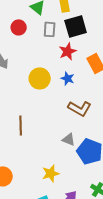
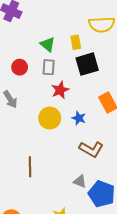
red circle: (19, 27) -> (20, 67), moved
gray rectangle: (50, 29) -> (49, 67), moved
red star: (68, 51) -> (60, 90), moved

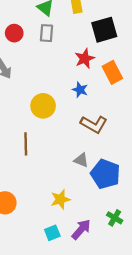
black square: (87, 64) -> (104, 30), moved
red star: (60, 90) -> (85, 59), moved
yellow circle: (50, 118) -> (43, 106), moved

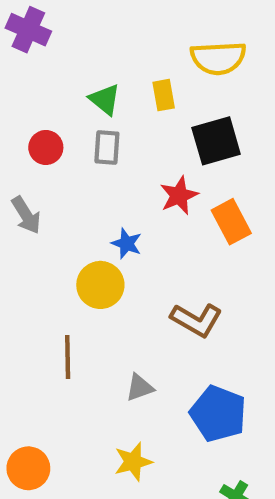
blue star: (80, 90) -> (127, 243), moved
gray triangle: (81, 160) -> (140, 388), moved, turned -42

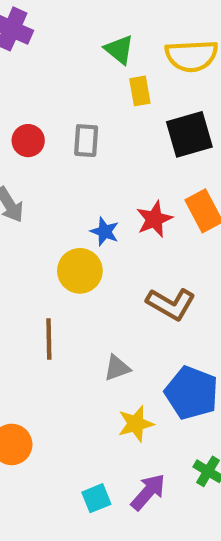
green triangle: (105, 99) -> (119, 50), moved
red star: (179, 195) -> (154, 219), moved
yellow star: (133, 462) -> (136, 424), moved

